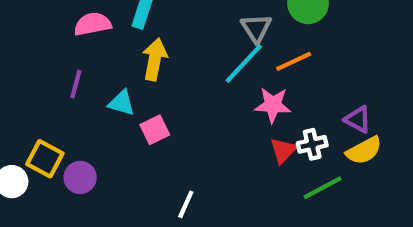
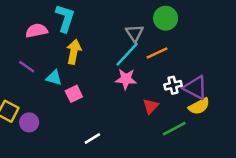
purple line: (76, 84) -> (27, 67), turned -70
pink star: (273, 105) -> (126, 79), moved
purple triangle: (358, 119) -> (195, 88), size x1.5
white cross: (312, 144) -> (173, 85), moved
white line: (186, 204) -> (92, 139), turned 35

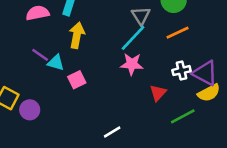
orange line: (157, 53) -> (178, 33), moved
purple line: (27, 67) -> (40, 55), moved
white line: (92, 139) -> (112, 132), moved

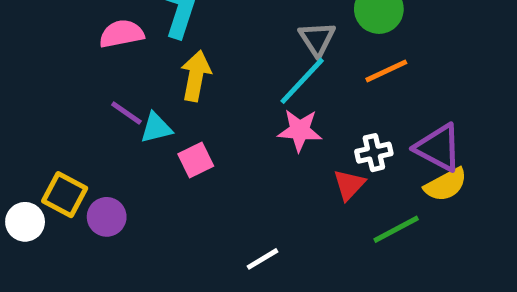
cyan triangle: (56, 63) -> (156, 128), turned -30
white cross: (181, 71) -> (374, 153), moved

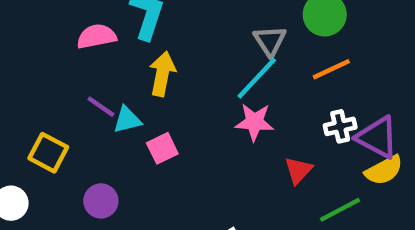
white cross: (374, 153) -> (340, 126), moved
yellow square: (65, 195) -> (48, 153), moved
purple circle: (107, 217) -> (101, 201), moved

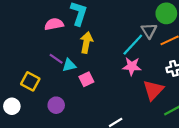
gray triangle: (270, 41) -> (149, 31), moved
red triangle: (298, 170) -> (153, 90), size x1.5

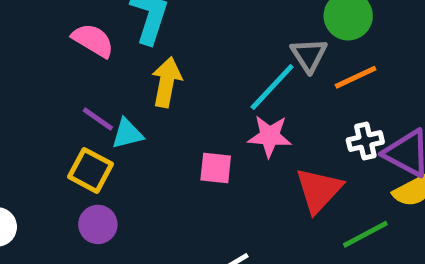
pink semicircle: (54, 24) -> (93, 40), turned 42
pink square: (86, 79) -> (216, 168), moved, turned 32
yellow square: (30, 81) -> (91, 170), moved

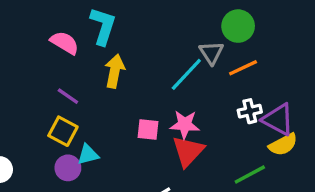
cyan triangle: (127, 134) -> (88, 155), moved
pink star: (270, 136) -> (185, 124), moved
red triangle: (319, 190) -> (188, 151), moved

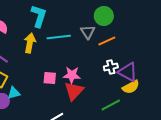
cyan L-shape: (103, 26) -> (39, 16), moved
cyan line: (186, 74) -> (59, 37), moved, turned 40

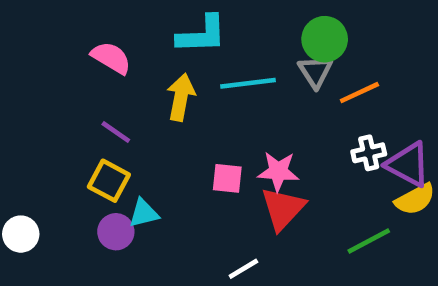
cyan L-shape: (39, 16) -> (202, 35), turned 70
green circle: (104, 16) -> (325, 39), moved

